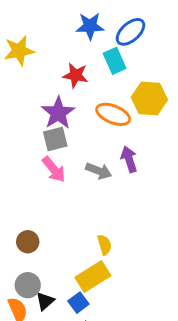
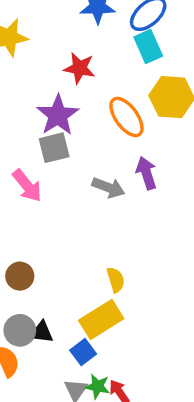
cyan rectangle: (115, 61) -> (148, 46), moved
orange ellipse: (113, 114) -> (126, 117), turned 32
pink arrow: (54, 169) -> (27, 186), moved
black triangle: (45, 301) -> (41, 332), moved, turned 48

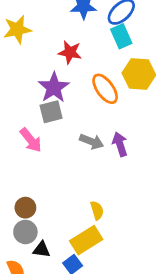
purple arrow: (146, 173) -> (120, 144), moved
gray circle: (20, 330) -> (25, 232), moved

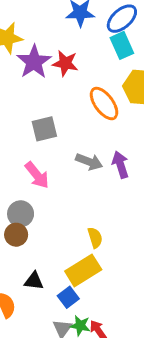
purple star: (54, 87) -> (34, 62), moved
pink arrow: (31, 140) -> (37, 175), moved
gray circle: (25, 232) -> (21, 214), moved

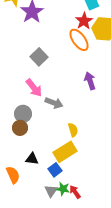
red star: (65, 63) -> (84, 21), moved, turned 30
gray square: (44, 129) -> (39, 57), turned -30
gray arrow: (89, 162) -> (54, 103), moved

